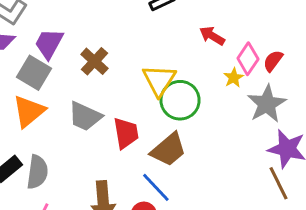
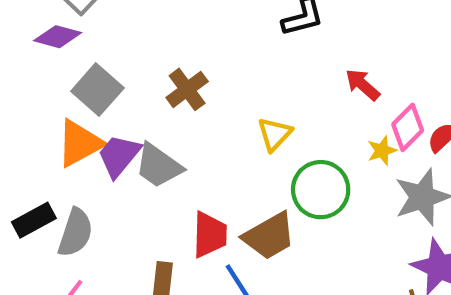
purple trapezoid: (49, 44) -> (119, 156), moved
yellow triangle: (159, 80) -> (275, 134), size x0.7
green circle: (180, 100) -> (321, 190), moved
red trapezoid: (126, 133) -> (210, 235), moved

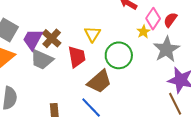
brown cross: (187, 89) -> (52, 38), moved
purple trapezoid: (119, 156) -> (33, 39), moved
red trapezoid: (210, 235) -> (77, 57), moved

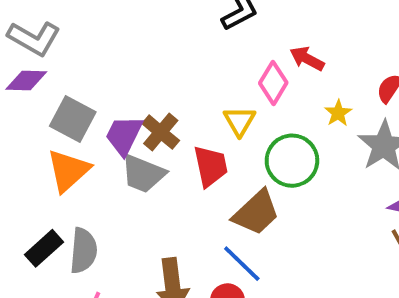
pink diamond: (153, 19) -> (273, 83), moved

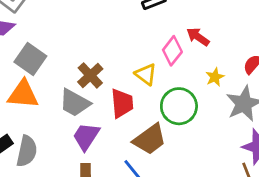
yellow triangle: (239, 121) -> (146, 74), turned -30
purple trapezoid: (124, 135) -> (86, 136), moved
orange triangle: (68, 171) -> (23, 94), turned 40

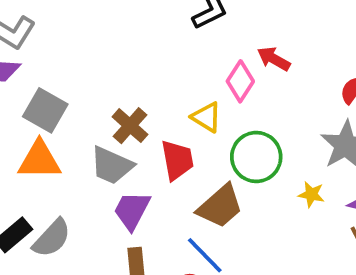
yellow star: (215, 77) -> (311, 194), moved, turned -30
gray semicircle: (27, 151) -> (52, 238), turned 36

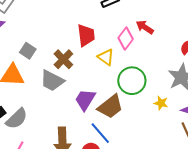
gray square: (45, 110) -> (28, 51), moved, size x0.7
red trapezoid: (177, 160) -> (86, 35), moved
purple trapezoid: (132, 210) -> (85, 100), moved

